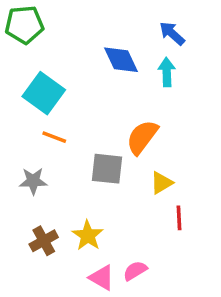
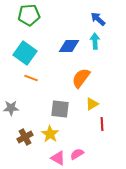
green pentagon: (24, 25) -> (29, 15), moved
blue diamond: (121, 60) -> (69, 46), moved, turned -65
gray square: (107, 169) -> (60, 109), moved
gray star: (33, 181) -> (11, 108), moved

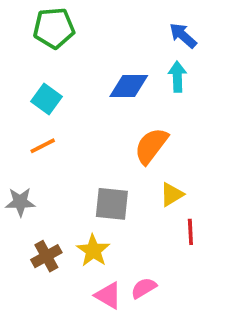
cyan square: (25, 53) -> (46, 99), size x0.7
orange line: (31, 78) -> (43, 146), moved, turned -48

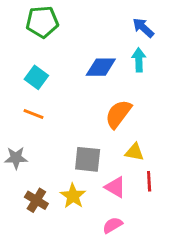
orange line: (43, 146) -> (33, 114), turned 48
yellow triangle: (172, 194) -> (134, 152), turned 42
brown cross: (46, 256) -> (36, 200), turned -30
pink triangle: (108, 295) -> (115, 187), moved

